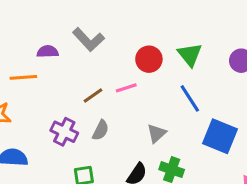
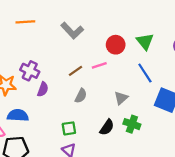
purple semicircle: (48, 52) -> (43, 89), moved, turned 112
orange line: (23, 77) -> (25, 22), moved
purple cross: (64, 132) -> (30, 71), moved

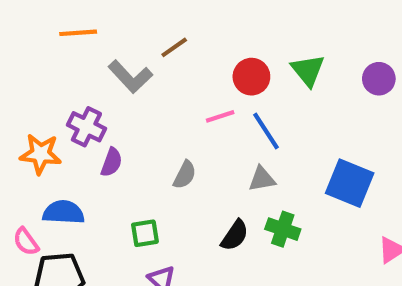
gray L-shape: (72, 31) -> (130, 77), moved
brown line: (75, 71) -> (174, 47), moved
blue line: (145, 73) -> (266, 131), moved
gray triangle: (121, 98) -> (262, 179), turned 32
green square: (69, 128) -> (145, 233), moved

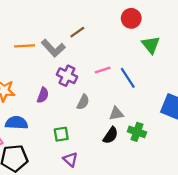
orange line: (78, 33) -> (25, 46), moved
red circle: (251, 77) -> (131, 18), moved
purple cross: (86, 127) -> (67, 76), moved
gray triangle: (262, 179) -> (116, 114), moved

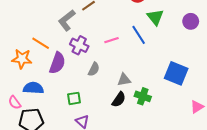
orange line: (25, 46) -> (41, 43), moved, turned 36
gray L-shape: (53, 48) -> (67, 20), turned 95
blue line: (128, 78) -> (139, 35), moved
purple semicircle: (43, 95) -> (57, 63), size x1.5

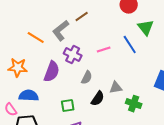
orange line: (41, 43) -> (36, 38), moved
black semicircle: (119, 99) -> (98, 99), moved

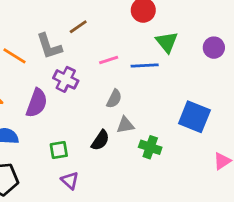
gray L-shape: (61, 31) -> (49, 46), turned -70
blue line: (130, 45) -> (145, 66), turned -60
pink line: (104, 50) -> (109, 60), moved
gray semicircle: (87, 78) -> (114, 99), moved

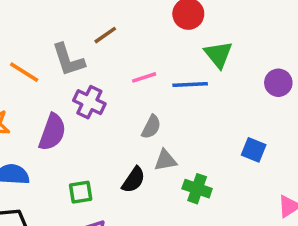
purple circle: (214, 48) -> (278, 83), moved
blue square: (194, 117) -> (254, 150), size x0.6

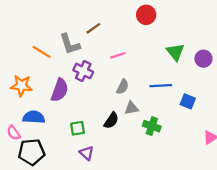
green triangle: (218, 54) -> (175, 52), moved
blue line: (190, 84) -> (161, 86), moved

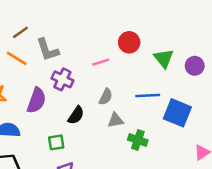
red circle: (146, 15) -> (129, 42), moved
brown line: (93, 28) -> (20, 32), moved
blue square: (188, 101) -> (177, 113), size x1.6
black semicircle: (111, 120) -> (76, 115), moved

